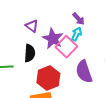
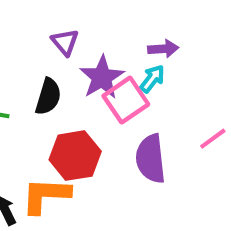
purple arrow: (79, 19) -> (163, 49), turned -64

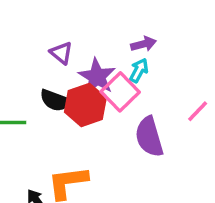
black semicircle: (48, 97) -> (55, 100), turned 104
red hexagon: (75, 156) -> (85, 105), moved

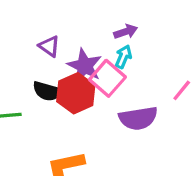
purple semicircle: (149, 137) -> (138, 118), turned -78

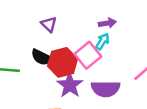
purple star: (85, 66) -> (70, 85), moved

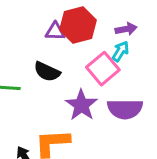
purple triangle: (49, 24) -> (55, 31), turned -42
red hexagon: (63, 62) -> (78, 25), moved

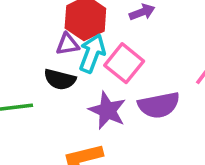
purple triangle: (55, 31) -> (68, 44), moved
cyan arrow: (120, 51) -> (92, 53), moved, size x1.5

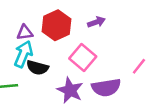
purple triangle: (68, 44) -> (25, 33), moved
cyan arrow: (92, 53) -> (23, 54), moved

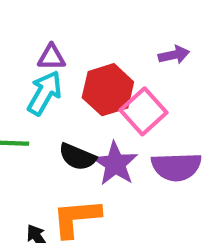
red hexagon: (57, 25) -> (108, 90), moved
black semicircle: (37, 68) -> (77, 157), moved

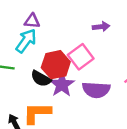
red hexagon: (108, 90) -> (56, 65), moved

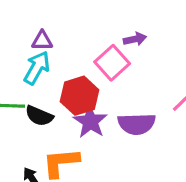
pink square: (81, 57) -> (112, 63), moved
black semicircle: (41, 79) -> (39, 116), moved

